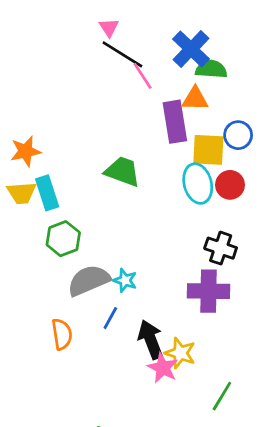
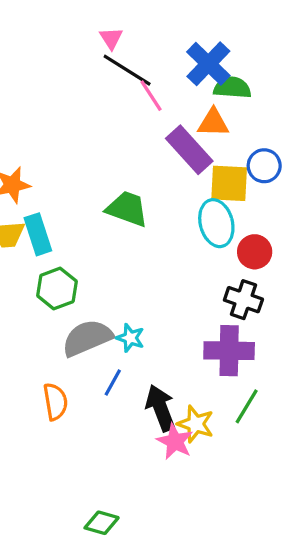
purple rectangle: (175, 122) -> (189, 150), turned -33
red circle: (230, 185) -> (255, 252), moved
green line: (222, 396) -> (247, 406), moved

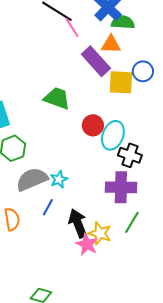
cyan ellipse: (216, 223) -> (113, 135), moved, turned 36
red circle: (255, 252) -> (93, 125), moved
cyan star: (130, 338) -> (59, 179), turned 30

